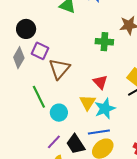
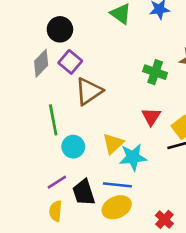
red triangle: (100, 82) -> (151, 117), moved

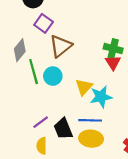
gray diamond: (41, 63) -> (20, 50), moved
green cross: (155, 72) -> (113, 49), moved
cyan circle: (73, 147) -> (53, 76), moved
yellow ellipse: (117, 207) -> (91, 139), turned 35

